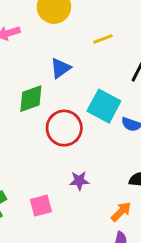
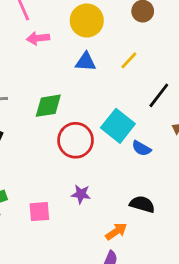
yellow line: (103, 39) -> (129, 60), turned -36
blue triangle: (60, 68) -> (86, 62), moved, turned 30

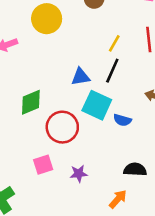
yellow line: (129, 60) -> (114, 43), moved
blue triangle: (86, 62) -> (81, 77), moved
black line: (159, 95) -> (112, 71), moved
pink square: (39, 212) -> (43, 165), moved

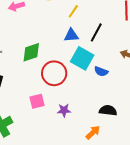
yellow line: (114, 43) -> (73, 11), moved

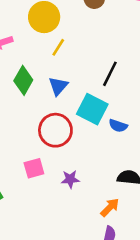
yellow line: (73, 11) -> (58, 47), moved
blue triangle: (71, 35) -> (58, 86), moved, turned -42
green diamond: (31, 52) -> (23, 80), moved, turned -40

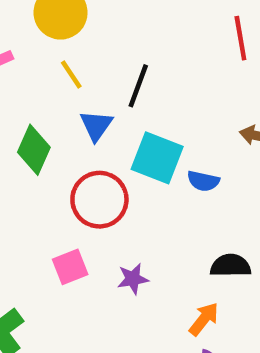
yellow line: (58, 47) -> (71, 74), moved, turned -60
black line: (110, 74) -> (138, 86), moved
green diamond: (23, 80) -> (34, 150), moved

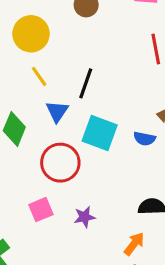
blue semicircle: (203, 181) -> (144, 139), moved

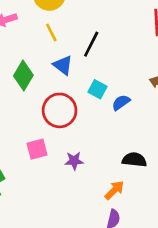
blue triangle: (57, 111) -> (63, 65), turned -35
cyan square: (100, 133) -> (97, 89), size x0.6
blue semicircle: (144, 139) -> (121, 102), moved, turned 126

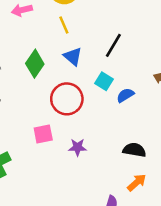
black line: (91, 44) -> (113, 45), moved
orange arrow: (114, 190) -> (137, 182), moved

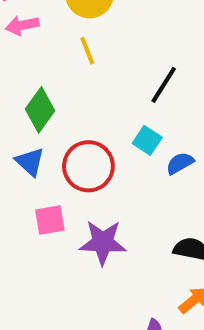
blue triangle: (73, 56) -> (30, 162), moved
purple star: (78, 147) -> (103, 242), size x1.6

